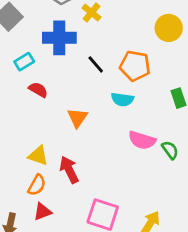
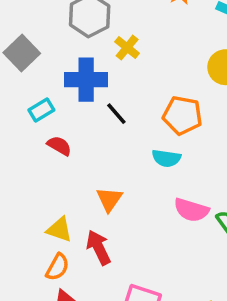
black line: (96, 64) -> (116, 114), moved
orange triangle: (77, 118) -> (109, 199), moved

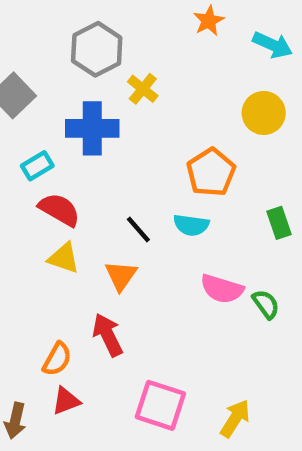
black line: (116, 114) -> (138, 229), moved
orange pentagon: (182, 115) -> (211, 172), turned 30
red semicircle: (59, 146) -> (59, 210), size x1.4
yellow triangle: (59, 230) -> (64, 258), moved

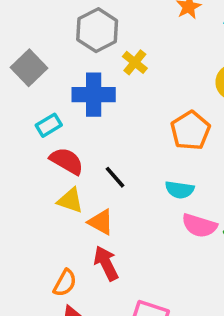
cyan semicircle: (191, 225) -> (180, 190), moved
black line: (138, 229) -> (115, 177), moved
orange triangle: (121, 276) -> (101, 222), moved, turned -36

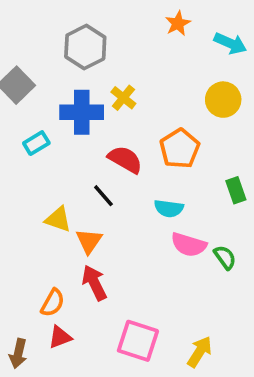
yellow cross: (135, 62) -> (123, 98), moved
red semicircle: (67, 161) -> (125, 159), moved
orange triangle: (101, 222) -> (89, 241), turned 36

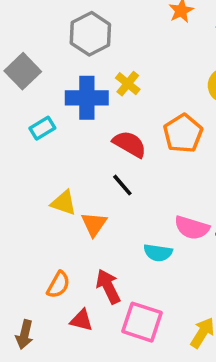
black line: (103, 196) -> (122, 185), moved
cyan semicircle: (169, 208) -> (158, 253), moved
red arrow: (94, 283) -> (108, 286), moved
red triangle: (60, 337) -> (81, 320), moved, turned 35

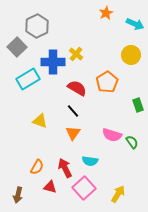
gray hexagon: (90, 34) -> (37, 26), moved
cyan rectangle: (42, 128) -> (28, 79), size x1.6
orange triangle: (94, 224) -> (73, 133), moved
cyan semicircle: (158, 253) -> (90, 161), moved
pink square: (142, 322) -> (84, 188), turned 30

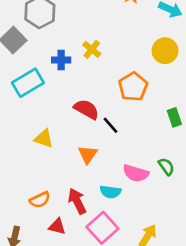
blue cross: (53, 62) -> (61, 60), size x0.6
red semicircle: (77, 88) -> (86, 109), moved
black line: (73, 111) -> (110, 125), moved
pink semicircle: (112, 135) -> (136, 173), moved
orange semicircle: (37, 167) -> (40, 200), turned 35

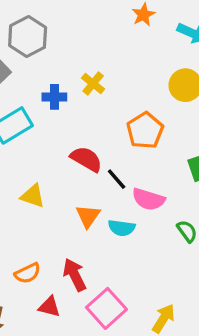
pink semicircle: (136, 173) -> (148, 199), moved
cyan semicircle: (110, 192) -> (122, 228), moved

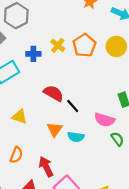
orange pentagon: (145, 130) -> (84, 45), moved
pink semicircle: (148, 199) -> (105, 120), moved
orange semicircle: (28, 273) -> (16, 155), moved, turned -42

